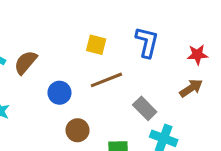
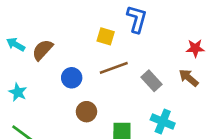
blue L-shape: (147, 42) -> (137, 19), moved
brown arrow: (191, 88) -> (189, 78), turned -108
gray rectangle: (145, 108) -> (152, 81), moved

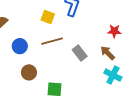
cyan cross: (163, 121) -> (113, 75), moved

